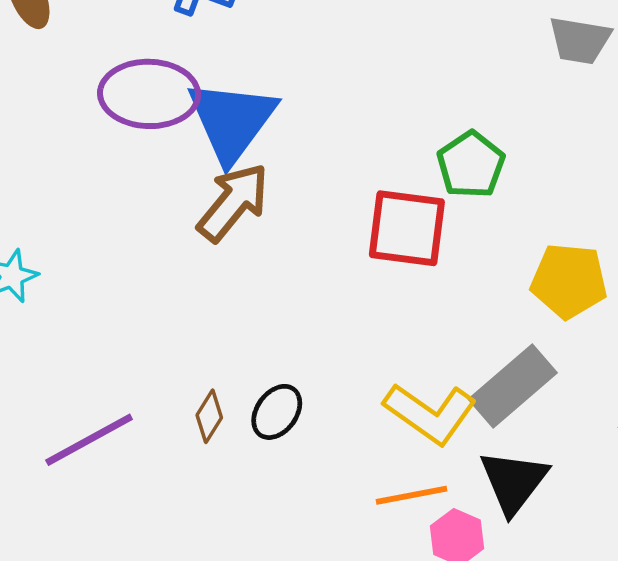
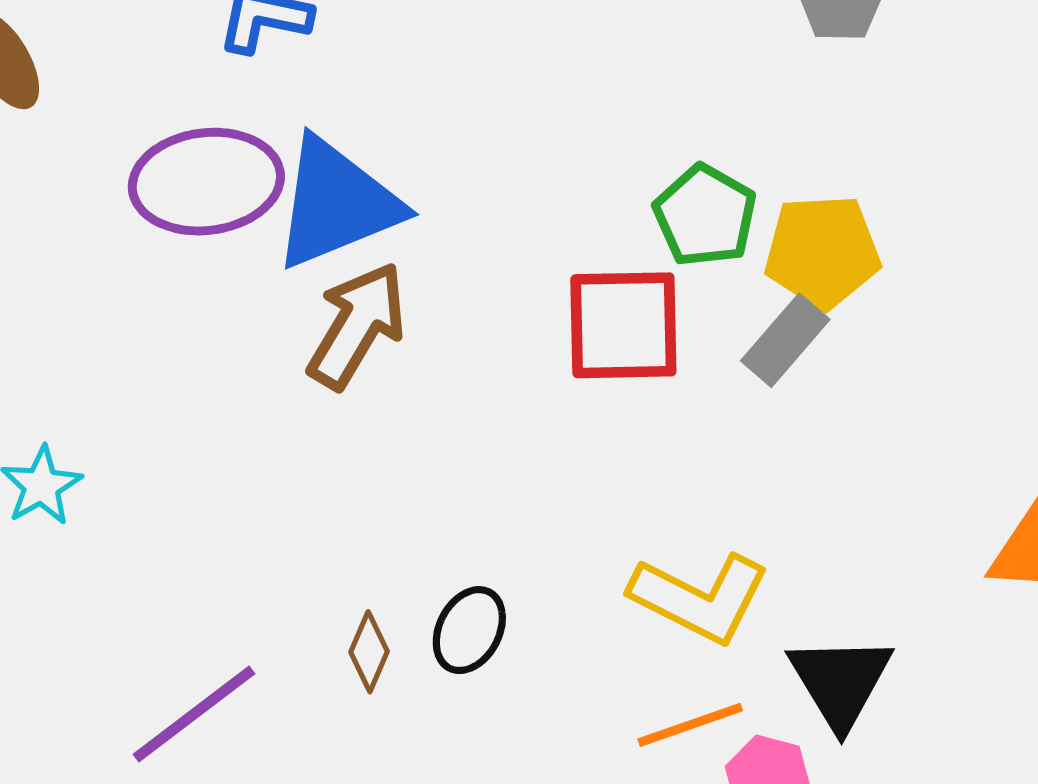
blue triangle: (232, 121) -> (337, 203), turned 40
yellow pentagon: (569, 281) -> (822, 251), moved
gray rectangle: (513, 386) -> (785, 340), moved, size x0.7

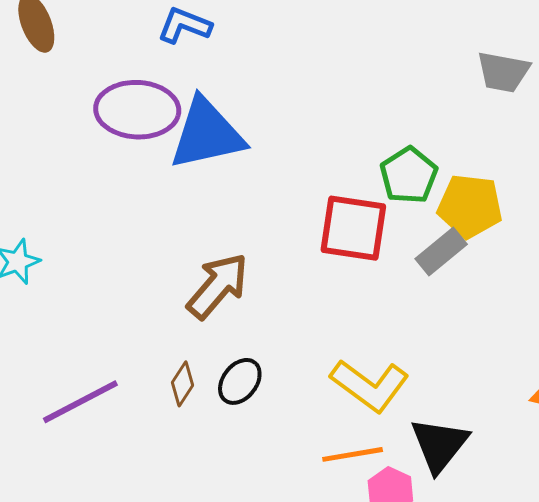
brown arrow: (357, 325) -> (218, 286), moved

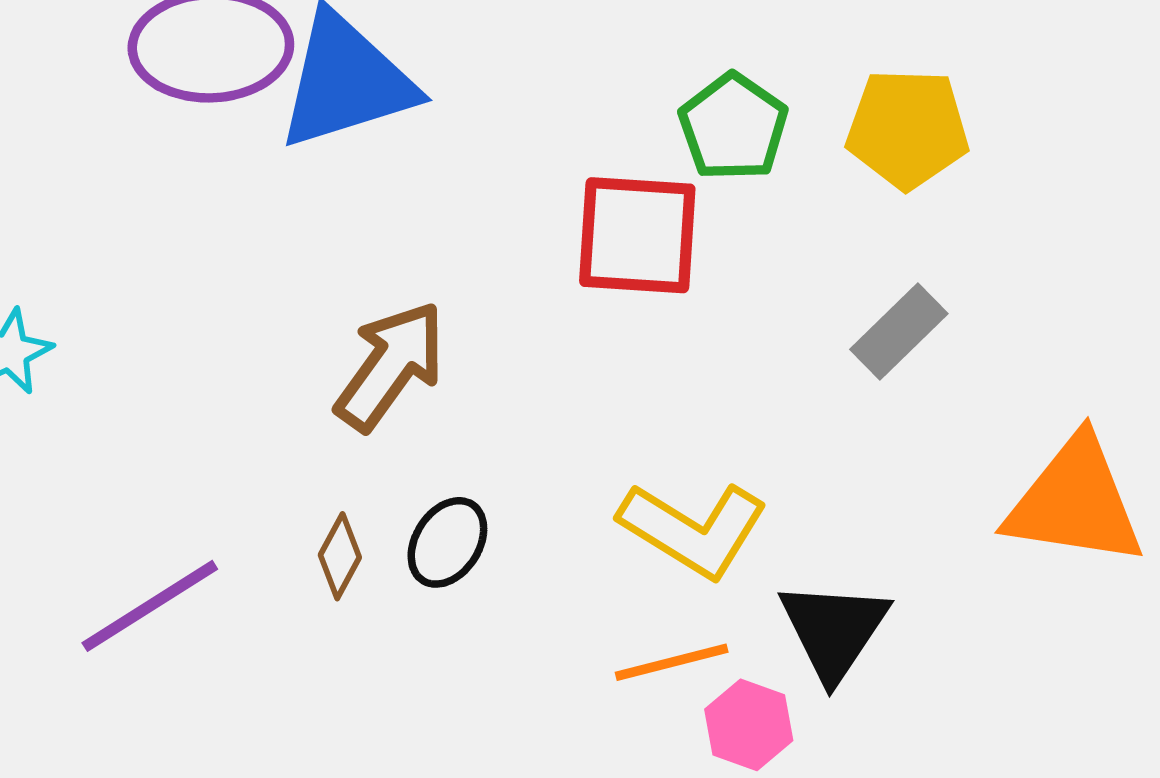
yellow pentagon: (470, 206) -> (908, 129), moved
gray rectangle: (441, 251) -> (899, 332), moved

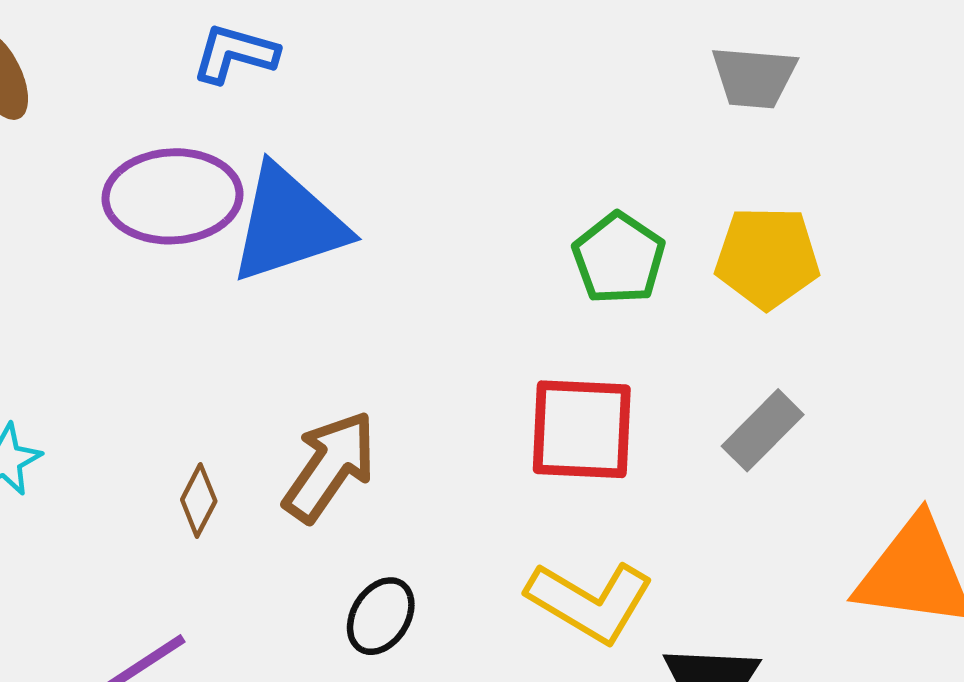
red square: (637, 235) -> (582, 429), moved
brown diamond: (340, 556) -> (199, 500), moved

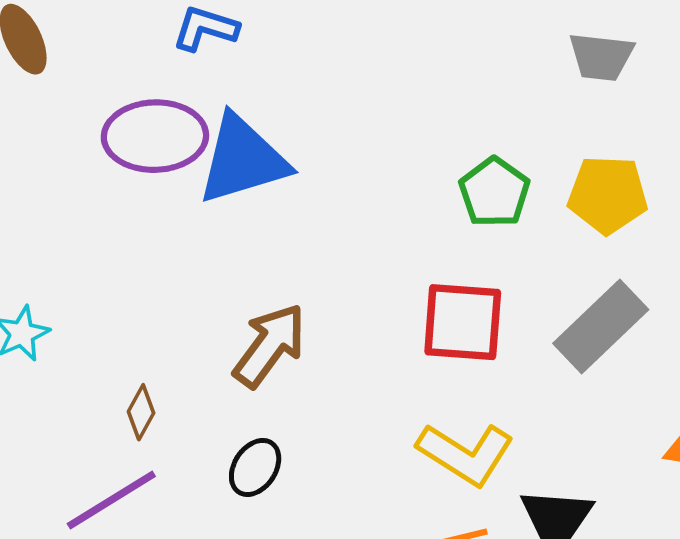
gray rectangle: (763, 430) -> (601, 327), size x1.5
brown diamond: (199, 500) -> (141, 412), moved
black ellipse: (381, 616) -> (255, 467), moved

